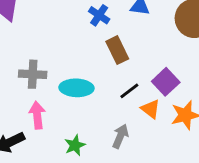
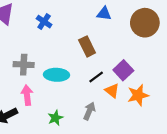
blue cross: (99, 15) -> (44, 22), moved

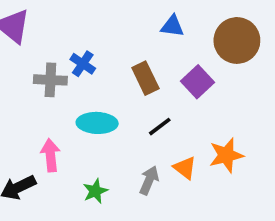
blue cross: (44, 22) -> (83, 64), moved
gray cross: (24, 65) -> (50, 80), moved
purple square: (123, 70) -> (197, 82), moved
orange triangle: (112, 91) -> (185, 168), moved

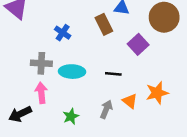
brown rectangle: (145, 78) -> (104, 24), moved
gray cross: (50, 80) -> (41, 63), moved
black line: (160, 127) -> (113, 74), turned 42

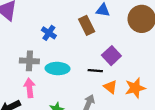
purple square: (138, 44) -> (111, 56), moved
orange triangle: (130, 101) -> (110, 87), moved

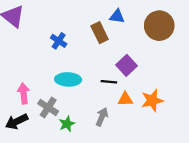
gray cross: (29, 61) -> (48, 107), moved, turned 30
orange triangle: (110, 87) -> (125, 99), turned -40
pink arrow: (29, 88) -> (24, 93), moved

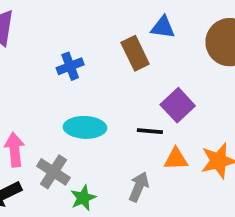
blue cross: (59, 41) -> (70, 66), turned 35

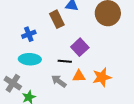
blue cross: (70, 66) -> (29, 34), moved
gray arrow: (139, 187) -> (59, 81), moved, turned -77

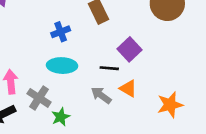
orange triangle: (79, 76) -> (128, 88), turned 32
orange star: (102, 77) -> (170, 105), moved

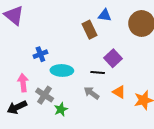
blue cross: (61, 32) -> (40, 54), moved
orange triangle: (128, 88) -> (119, 92), moved

